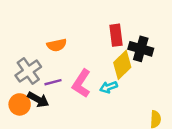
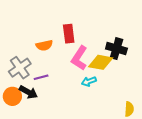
red rectangle: (116, 35) -> (69, 34), moved
yellow diamond: (122, 65) -> (101, 62), turned 55
pink L-shape: (81, 83) -> (79, 58), moved

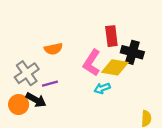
red rectangle: (69, 34) -> (111, 36), moved

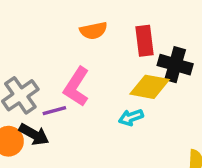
orange semicircle: (53, 49) -> (93, 31), moved
pink L-shape: (92, 63) -> (76, 87), moved

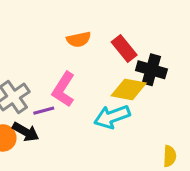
red rectangle: (145, 41) -> (124, 49), turned -32
cyan arrow: (131, 117) -> (112, 117), size x1.6

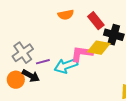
pink L-shape: (63, 89) -> (82, 54), moved, turned 65
cyan arrow: (112, 117) -> (66, 66), moved

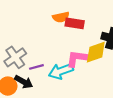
red rectangle: (96, 21) -> (75, 23), moved, turned -42
yellow diamond: (99, 48) -> (96, 52), turned -30

